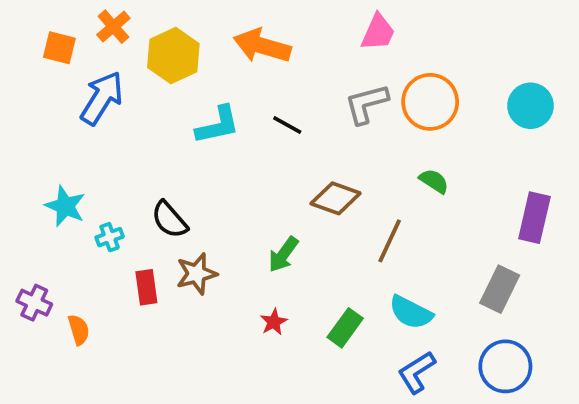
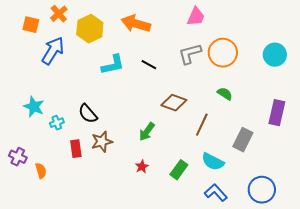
gray rectangle: (500, 289) -> (243, 140), moved
blue L-shape: (417, 372) -> (216, 193), turned 80

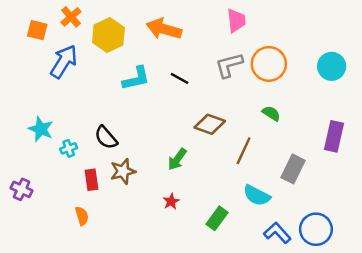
pink trapezoid: (196, 17) -> (236, 21), turned -30
green rectangle: (179, 170) -> (217, 218), moved
orange semicircle: (41, 171) -> (82, 216), moved
blue L-shape: (216, 193) -> (277, 233), moved

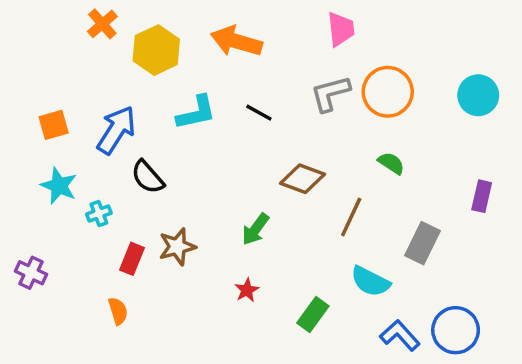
orange square: (37, 30) -> (54, 125), moved, turned -30
blue arrow: (64, 62) -> (116, 130), moved
purple rectangle: (334, 136) -> (482, 196), size x0.7
black semicircle: (106, 138) -> (148, 177), moved
red rectangle: (92, 180) -> (132, 259), turned 30

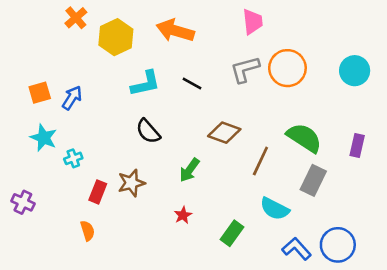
blue arrow: (116, 130) -> (72, 98), moved, size x0.7
green semicircle: (391, 163) -> (304, 138), moved, size x1.8
black semicircle: (148, 177) -> (148, 131), moved

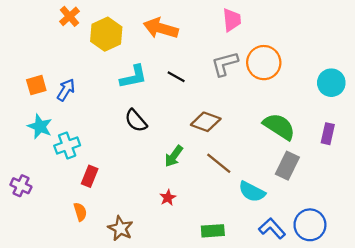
cyan circle: (355, 71) -> (331, 83), moved
cyan cross: (73, 158) -> (67, 145), size x1.5
brown line: (260, 161) -> (219, 163), moved, turned -76
brown star: (131, 183) -> (120, 228), moved, turned -30
green rectangle: (232, 233) -> (213, 231), moved, turned 50

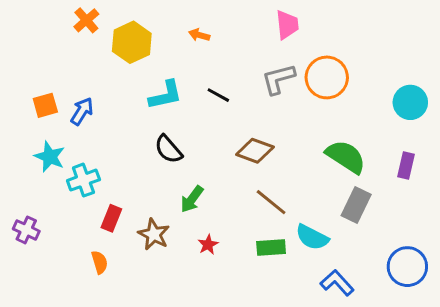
orange arrow: (161, 28) -> (199, 35), size x0.5
green arrow: (174, 156) -> (192, 199), moved
blue circle: (310, 225) -> (407, 267), moved
brown star: (120, 228) -> (154, 234), moved
green rectangle: (213, 231) -> (271, 248), moved

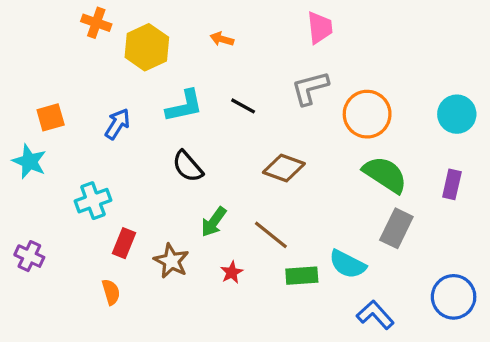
orange cross: (86, 20) -> (96, 23), turned -30
orange circle: (327, 77) -> (367, 114), moved
blue arrow: (82, 111) -> (117, 124), moved
cyan star: (50, 157) -> (29, 161), moved
brown line: (271, 202) -> (271, 235), moved

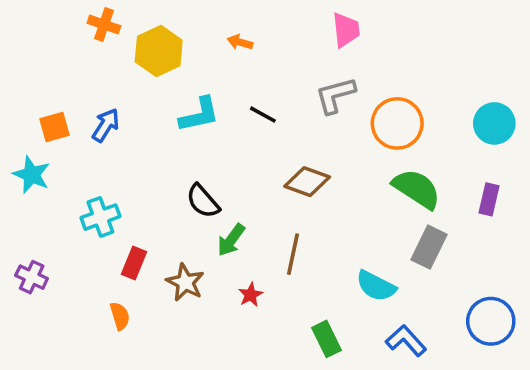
blue arrow: (117, 124) -> (106, 125), moved
black semicircle: (188, 166) -> (203, 201), moved
brown line: (271, 235) -> (293, 254), turned 63
green rectangle: (302, 276) -> (327, 339), moved, turned 68

